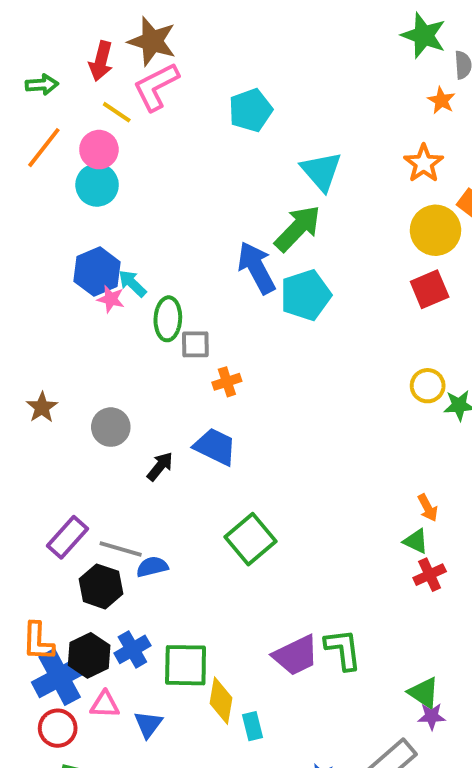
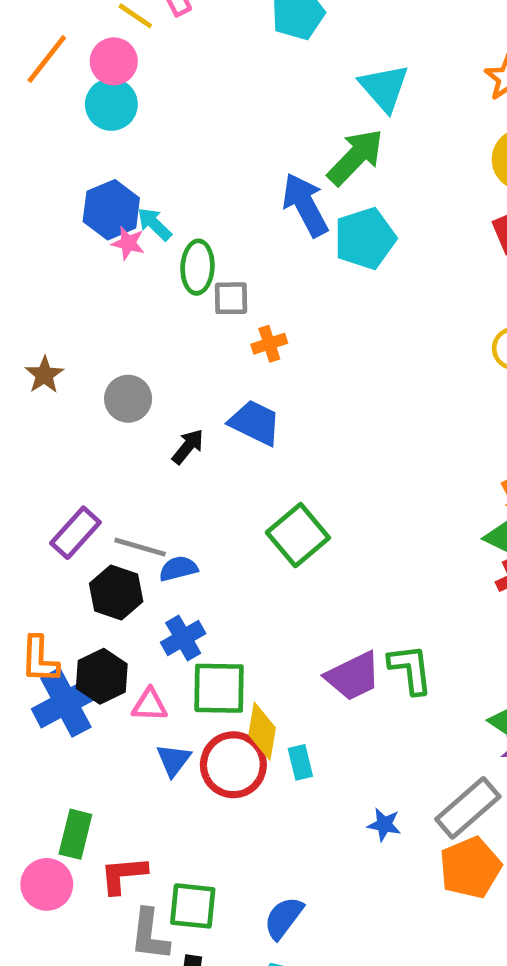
blue cross: (132, 649) -> (183, 638), moved
pink triangle: (105, 705) -> (150, 705), moved
red circle: (58, 728) -> (233, 765), moved, size x1.4

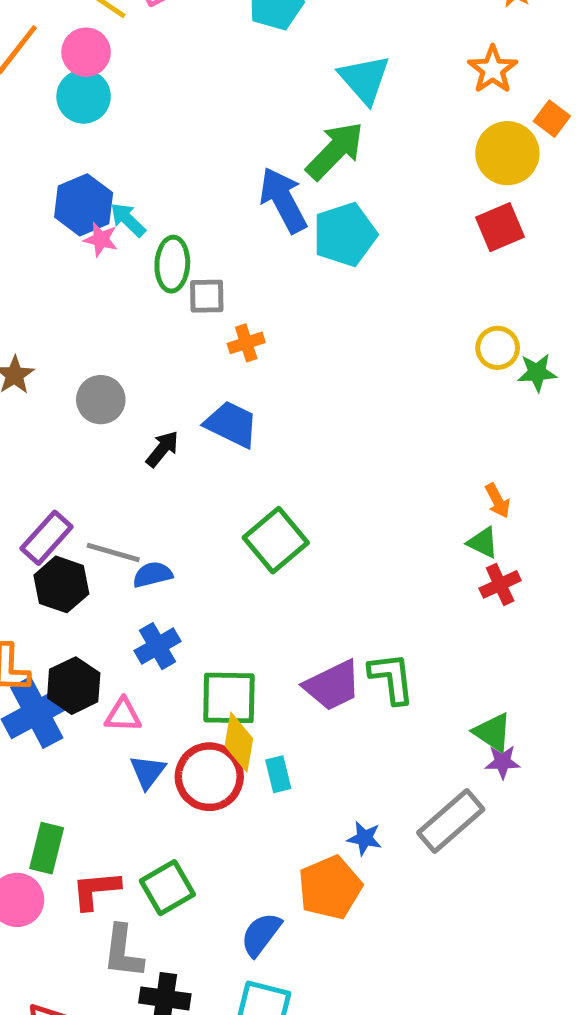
black hexagon: (116, 593) -> (61, 584), moved
green square: (219, 688) -> (229, 698), moved
orange pentagon: (470, 868) -> (330, 888), moved
green square: (193, 906) -> (167, 888), moved, turned -36

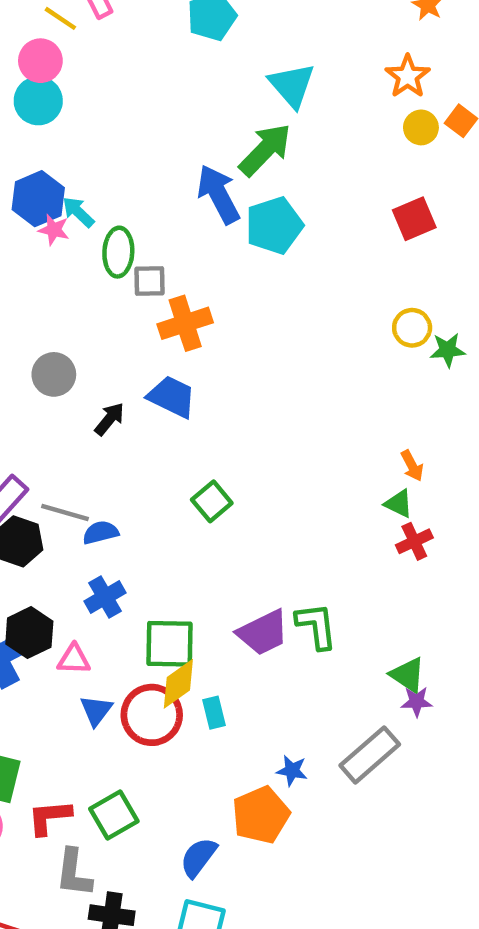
yellow circle: (507, 153) -> (421, 127), moved, size x0.6
orange cross: (246, 343) -> (185, 323), size x1.6
green square: (276, 540) -> (212, 501), size x0.7
yellow diamond: (239, 742) -> (178, 684), turned 45

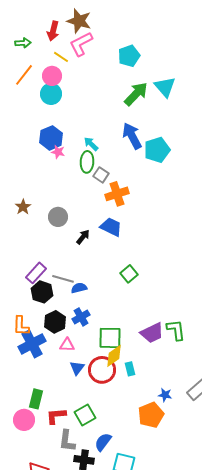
green arrow: (265, 150) -> (136, 94), moved
cyan arrow: (78, 212) -> (91, 144), moved
gray square: (149, 281) -> (101, 175), turned 35
black hexagon: (29, 633) -> (55, 322), moved
blue semicircle: (198, 857) -> (103, 442), moved

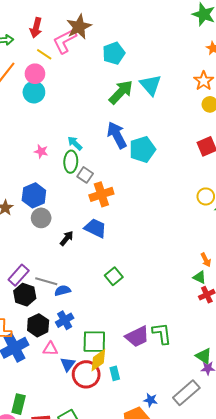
brown star: (79, 21) -> (79, 27), moved, turned 30
blue hexagon: (51, 138) -> (34, 195), moved
blue triangle: (77, 368) -> (68, 364), moved

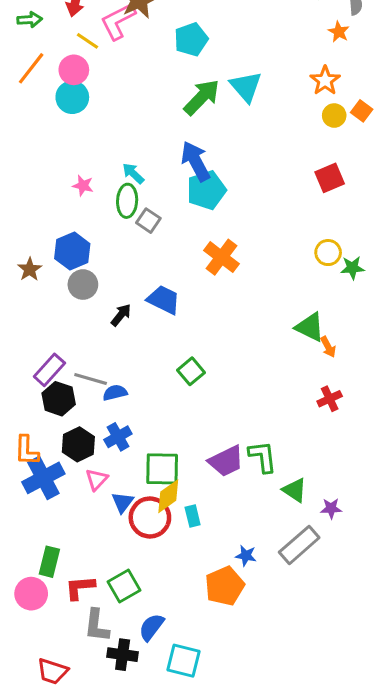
cyan pentagon: (142, 149) -> (206, 190), moved
orange cross: (101, 194) -> (221, 257), moved, turned -35
green triangle: (200, 277) -> (310, 327), moved, size x1.5
pink triangle: (50, 349) -> (97, 479), turned -49
green triangle: (204, 356) -> (295, 490), moved

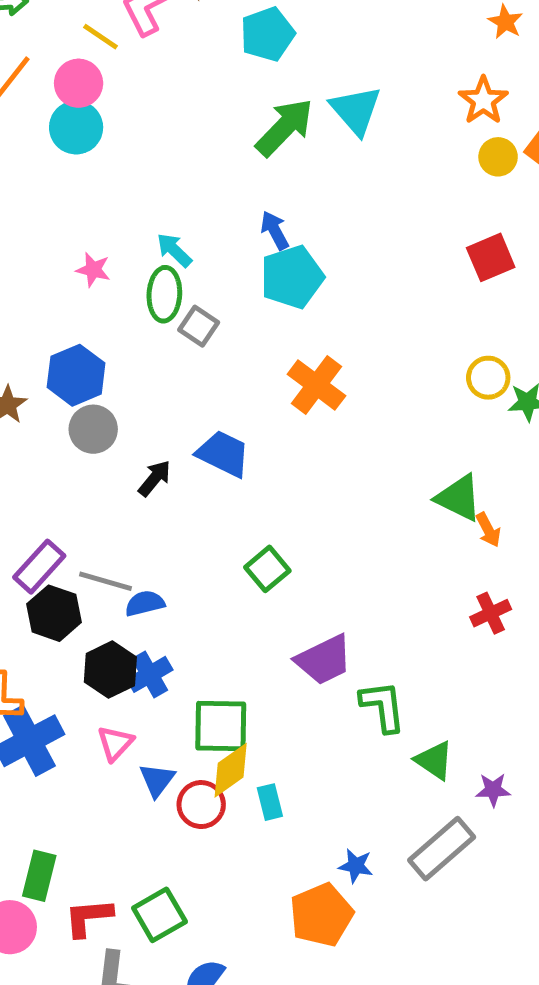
blue arrow: (196, 161) -> (275, 230), size x0.6
black hexagon: (78, 444) -> (110, 670), moved
purple trapezoid: (226, 461) -> (324, 660), moved
red circle: (150, 517) -> (201, 805), size x0.7

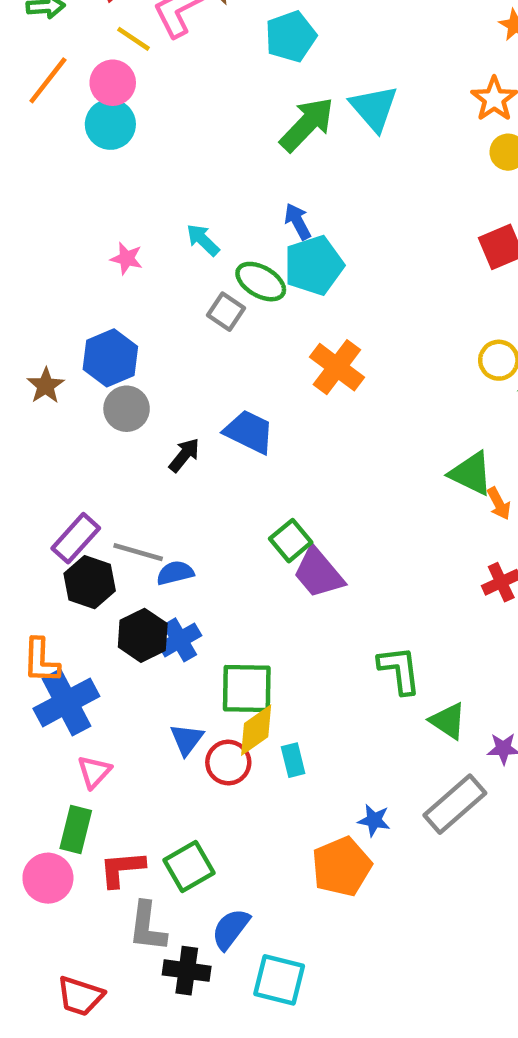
green ellipse: (164, 294) -> (261, 282), moved, turned -63
purple trapezoid: (324, 660) -> (318, 573), moved, turned 76
pink triangle: (115, 743) -> (94, 772), moved

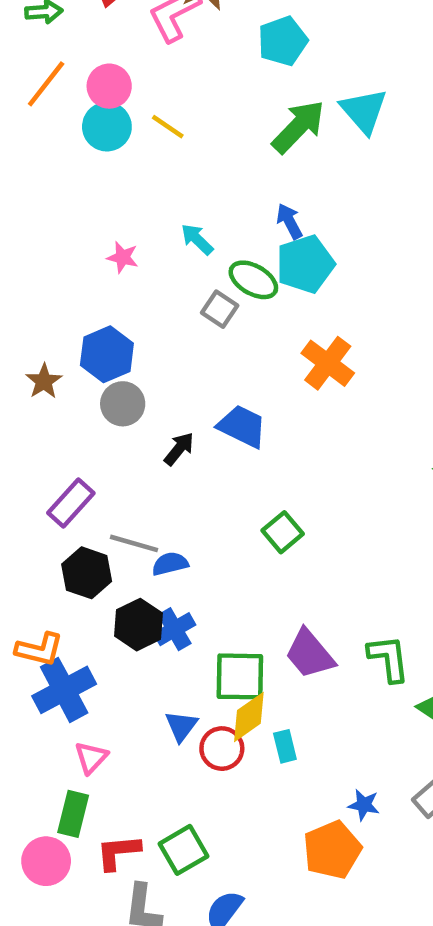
yellow line: (133, 39) -> (168, 127), moved
purple rectangle: (76, 538) -> (71, 503), moved
purple trapezoid: (318, 573) -> (310, 654), moved
orange L-shape: (41, 661) -> (39, 649), turned -78

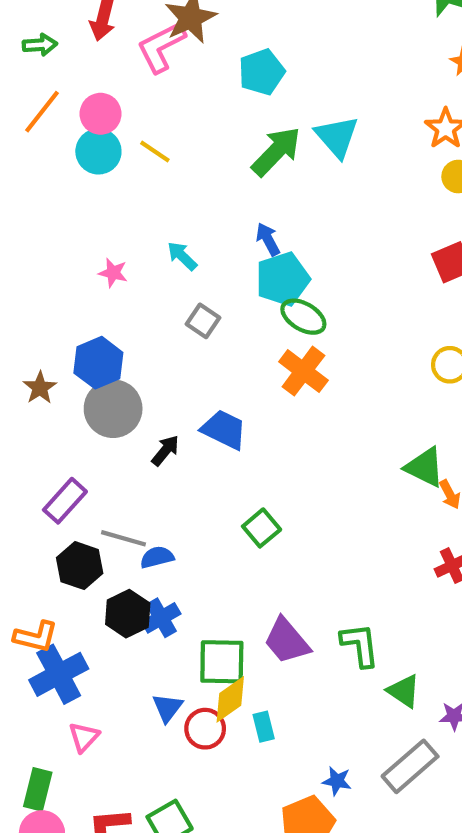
green ellipse: (253, 280) -> (303, 317), moved
gray circle: (123, 404) -> (113, 409), size x1.4
green rectangle: (73, 814) -> (38, 789), moved

